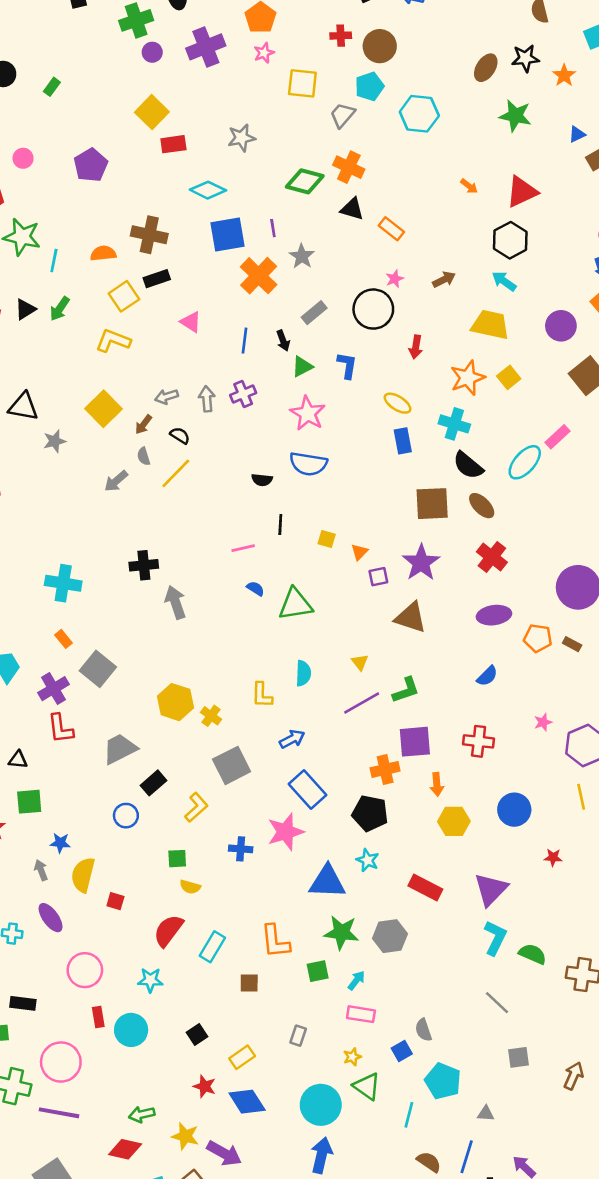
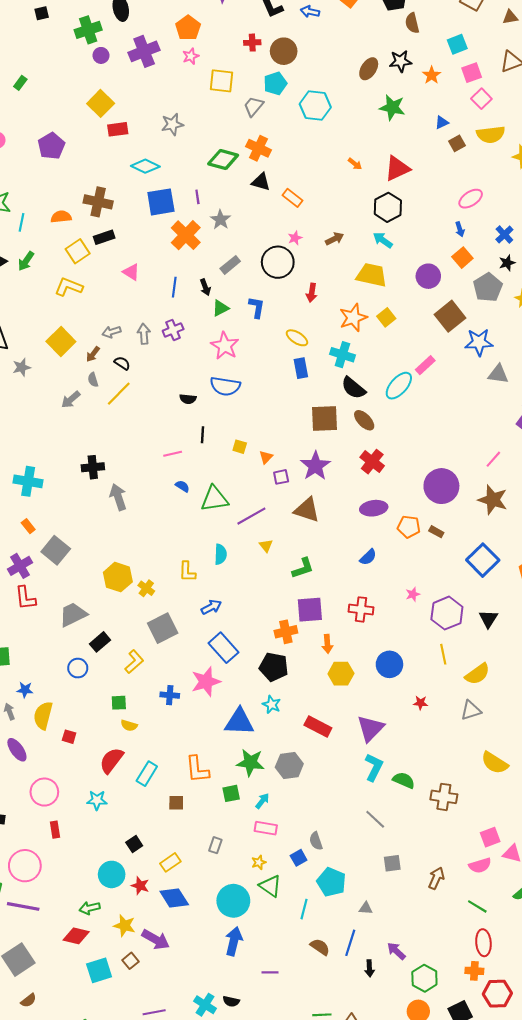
purple line: (362, 703) -> (251, 516), moved
cyan circle: (131, 1030) -> (112, 874), moved

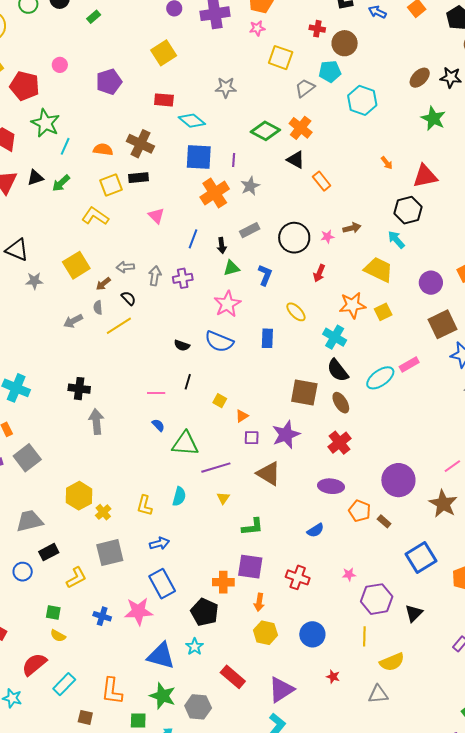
red rectangle: (118, 129) -> (164, 100), moved
pink star: (295, 238) -> (327, 237), moved
blue rectangle: (301, 368) -> (267, 338), moved

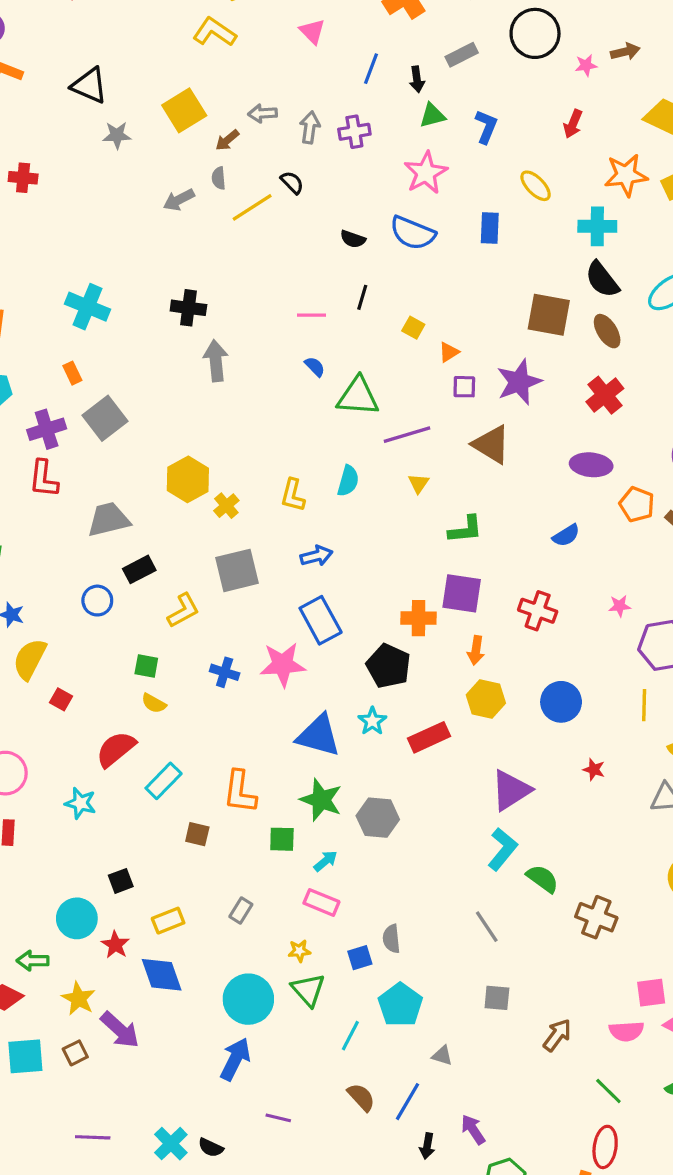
black circle: (294, 238) -> (535, 33), moved
black semicircle: (128, 298) -> (292, 183), moved
cyan cross: (335, 337) -> (597, 226), turned -30
red rectangle: (233, 677) -> (429, 737), moved, turned -65

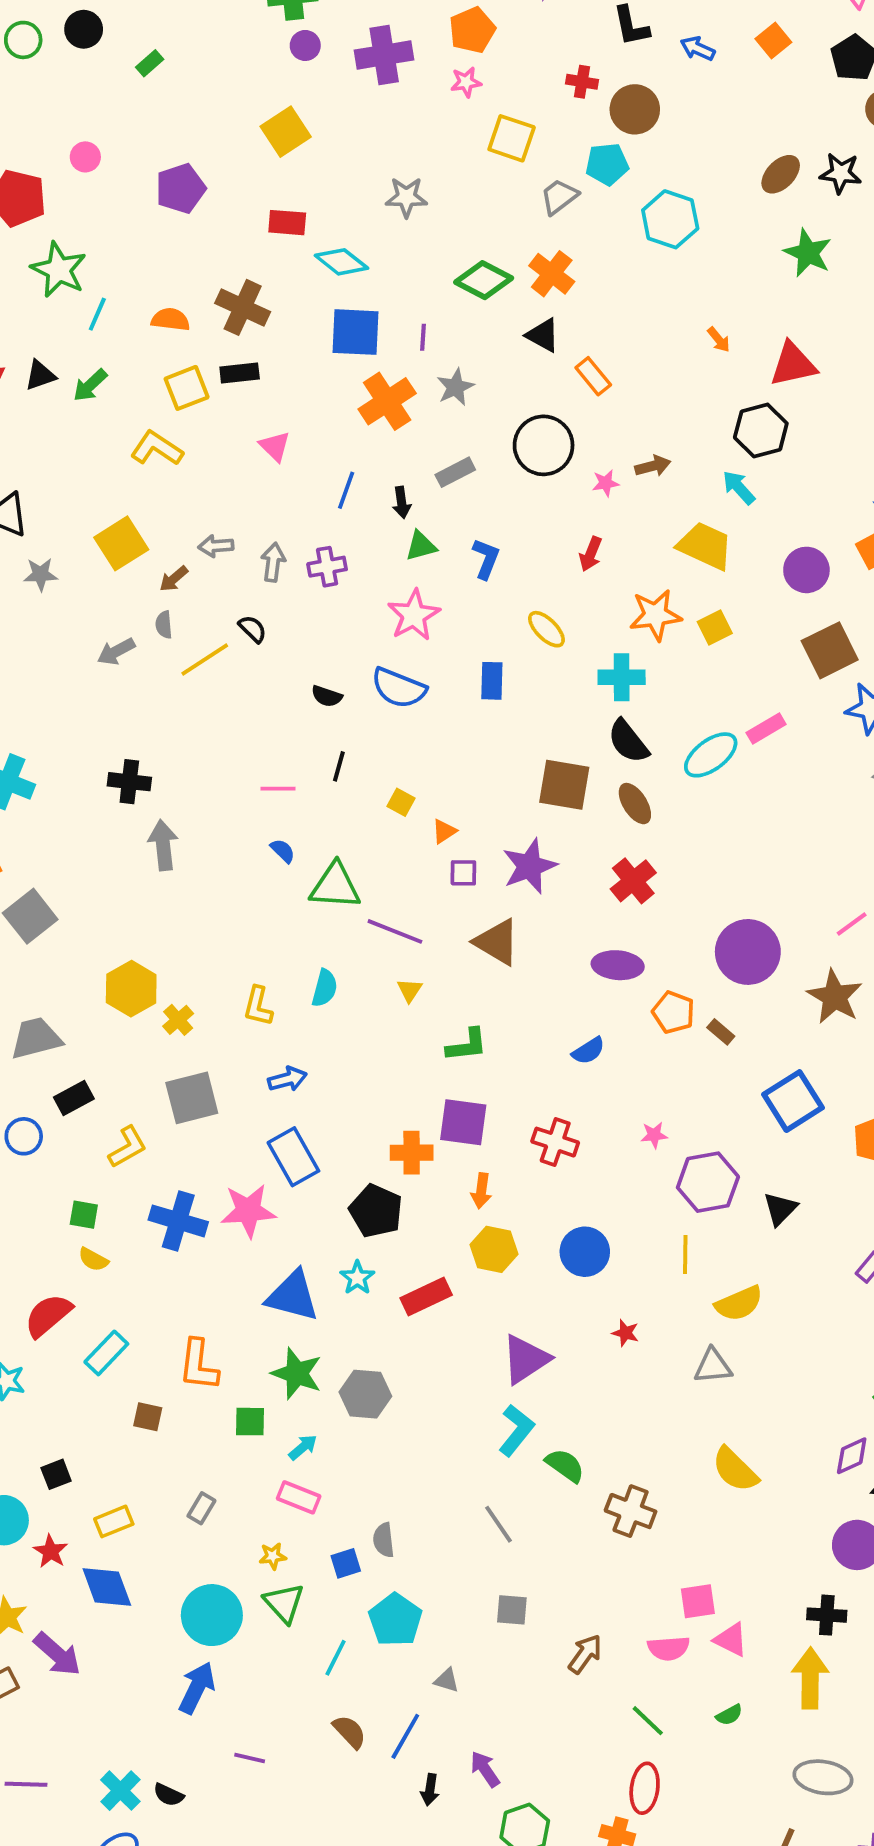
purple line: (407, 435) -> (395, 931), turned 39
blue cross: (225, 672) -> (178, 1221), size x1.6

